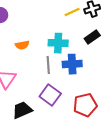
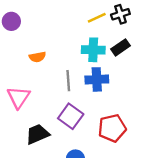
cyan cross: (58, 43) -> (93, 50), moved

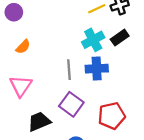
cyan cross: (93, 50) -> (93, 40), turned -30
orange semicircle: (37, 57) -> (23, 47), moved, turned -35

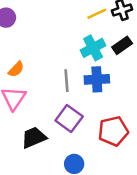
orange semicircle: (23, 47) -> (16, 69), moved

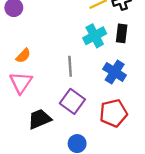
black rectangle: (122, 45) -> (122, 33), turned -48
blue cross: (97, 79) -> (115, 72), moved, turned 35

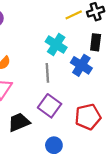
cyan cross: (95, 36) -> (56, 44), moved, turned -30
blue cross: (115, 72) -> (81, 65), moved

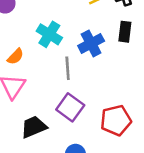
cyan cross: (56, 44) -> (49, 34), moved
blue cross: (81, 65) -> (91, 43), moved, turned 30

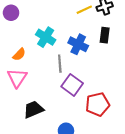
blue cross: (91, 43) -> (78, 44), turned -36
purple square: (70, 107) -> (72, 85), moved

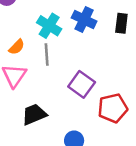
blue cross: (78, 44) -> (84, 20), moved
gray line: (60, 64) -> (47, 54), moved

